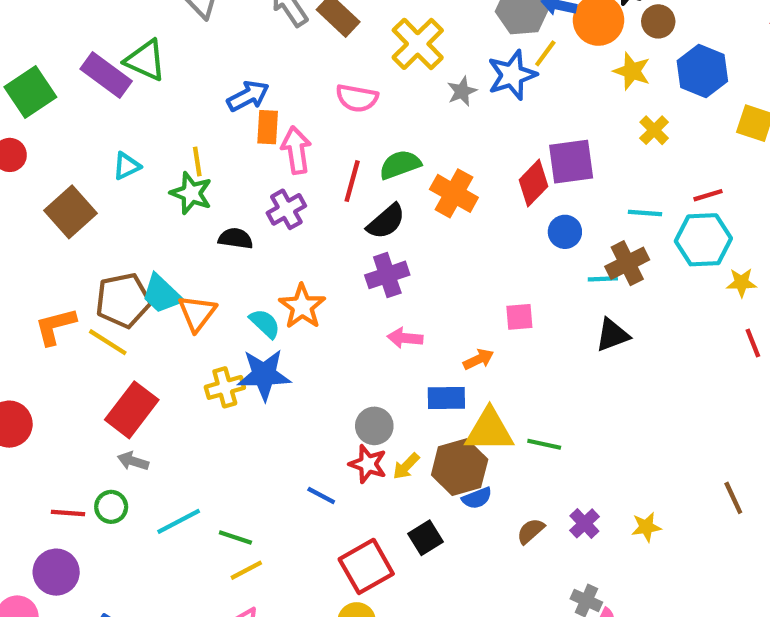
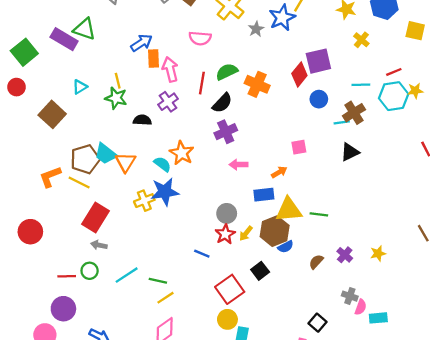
yellow star: (741, 283) -> (415, 91), moved
red star: (368, 464) -> (225, 234), turned 30

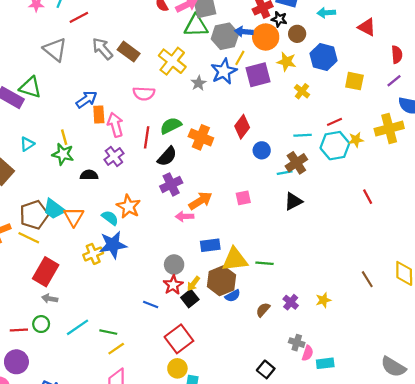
purple square: (318, 61) -> (258, 75), moved
orange arrow: (279, 172) -> (200, 201), moved, size x1.5
black square: (260, 271) -> (190, 299), moved

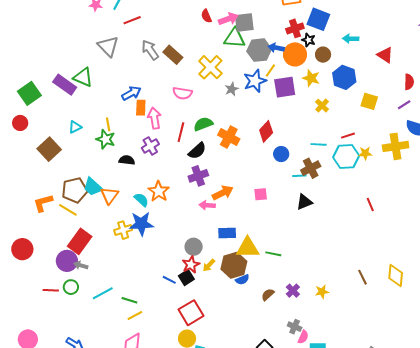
black square: (190, 299) -> (186, 277), moved
purple circle: (16, 362) -> (67, 261), moved

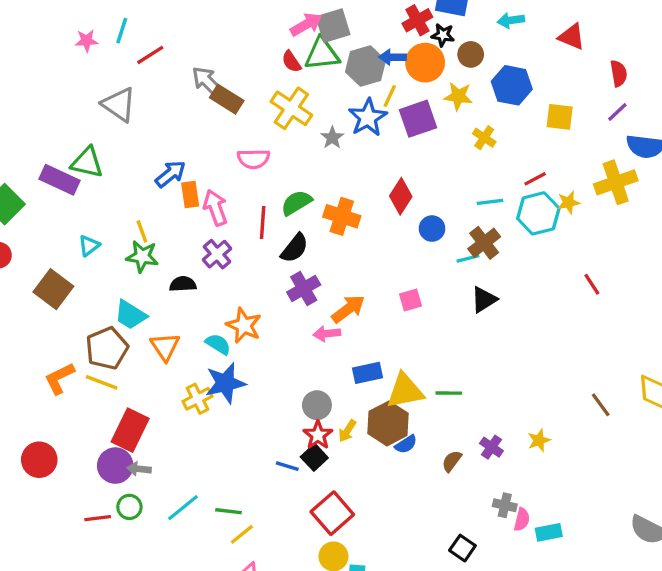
red semicircle: (206, 16) -> (291, 62), moved
gray arrow: (150, 50) -> (207, 82), moved
cyan trapezoid: (93, 187) -> (130, 315), moved

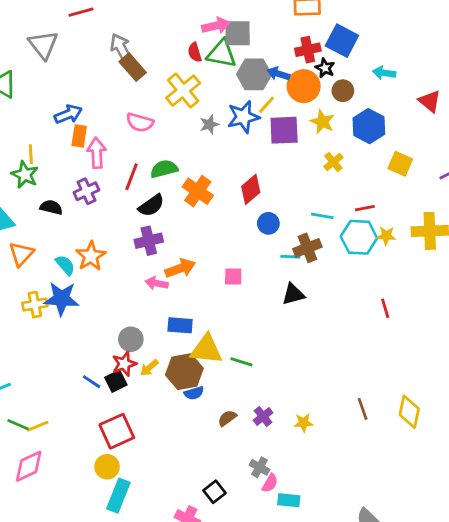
green line: (229, 511) -> (18, 425), moved

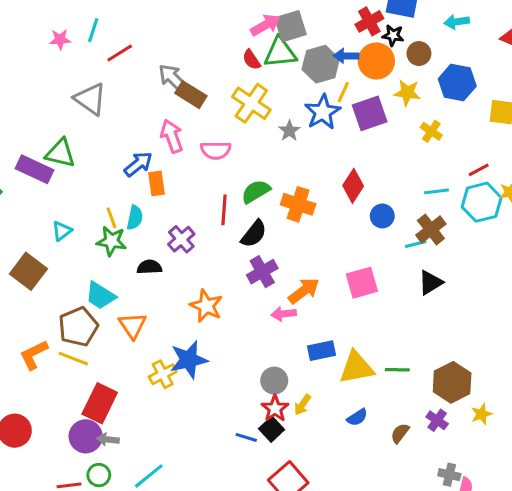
pink arrow: (97, 153) -> (172, 136), moved
cyan semicircle: (65, 265) -> (135, 218), moved, turned 70
pink square: (233, 276) -> (362, 283), size x1.5
brown hexagon: (184, 372) -> (452, 382), moved

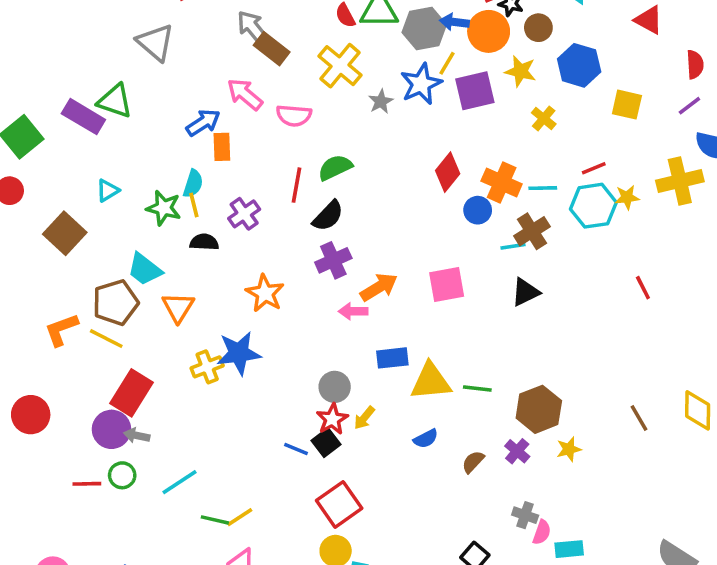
pink arrow: (172, 136) -> (245, 94), turned -36
orange cross: (298, 204) -> (502, 182), moved
yellow line: (111, 218) -> (194, 205), moved

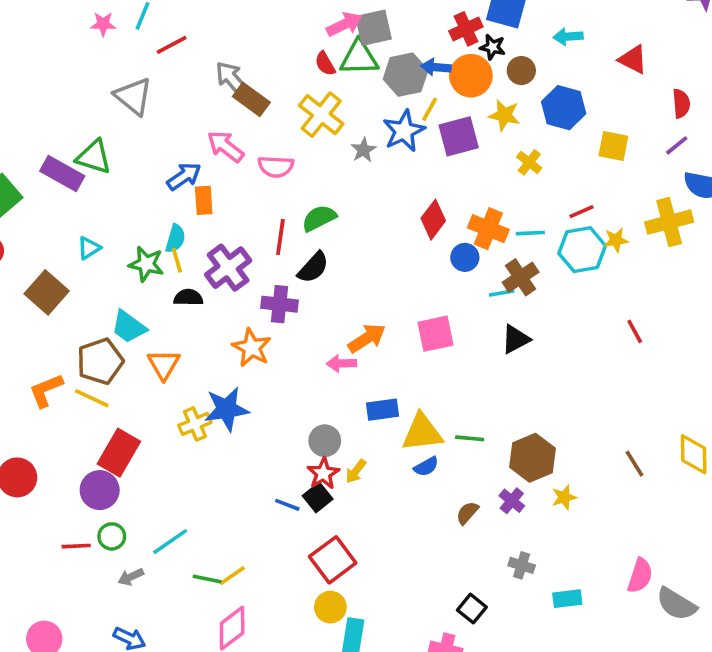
purple cross: (244, 214) -> (228, 268), size x1.4
purple cross: (333, 260) -> (279, 304), moved, turned 32
gray arrow: (137, 436) -> (131, 577), moved, turned -35
blue semicircle: (426, 439) -> (426, 467), moved
pink semicircle: (542, 532) -> (640, 576), moved, size x1.4

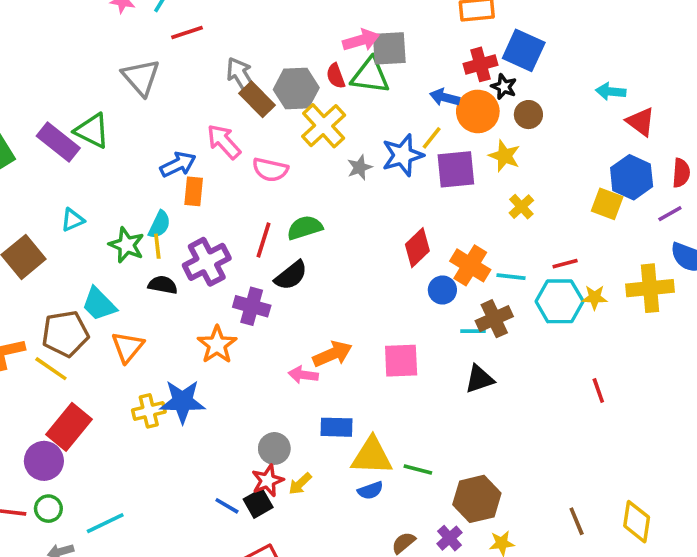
cyan arrow: (568, 37) -> (611, 92), moved
gray hexagon: (406, 75) -> (296, 89), moved
blue hexagon: (564, 108) -> (632, 177), moved

